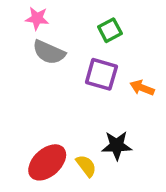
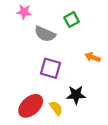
gray semicircle: (49, 52) -> (45, 34), moved
purple square: (101, 74) -> (51, 68), moved

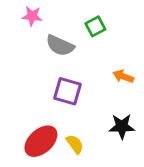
black star: (76, 95) -> (122, 126), moved

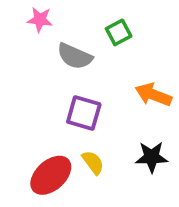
orange arrow: (123, 76) -> (153, 95), size x1.4
yellow semicircle: (75, 144) -> (93, 162), moved

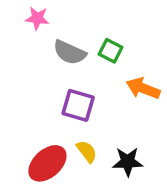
green square: (119, 32) -> (111, 51), moved, turned -35
black star: (152, 157) -> (128, 162), moved

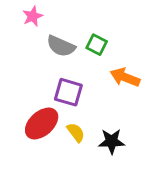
pink star: (37, 18) -> (33, 16), turned -30
red ellipse: (47, 163) -> (42, 123), moved

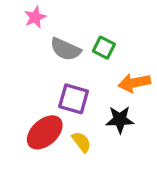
orange arrow: (125, 77) -> (134, 83), turned -32
black star: (112, 141) -> (120, 120), moved

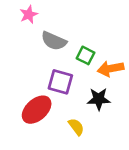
green square: (104, 48) -> (85, 55), moved
yellow semicircle: (82, 142) -> (76, 127), moved

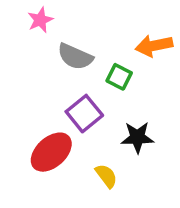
orange arrow: (111, 69) -> (154, 46), moved
purple square: (60, 82) -> (84, 114), turned 35

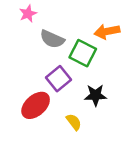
green square: (119, 77) -> (83, 53), size x1.5

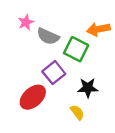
pink star: (28, 14) -> (26, 22), moved
yellow semicircle: (74, 122) -> (77, 112), moved

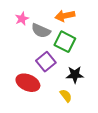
orange arrow: (98, 29) -> (65, 16), moved
red ellipse: (33, 97) -> (28, 83), turned 65

